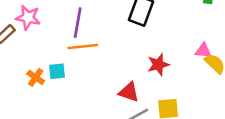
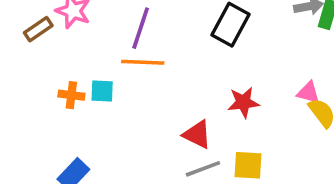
orange cross: (36, 77) -> (71, 95), turned -36

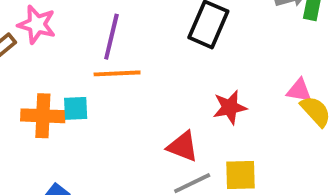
orange cross: (71, 95) -> (43, 116), size x1.5

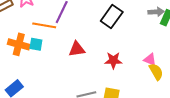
orange line: (117, 73) -> (44, 25), moved
red triangle: (183, 146) -> (77, 49), moved, turned -42

